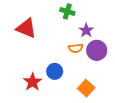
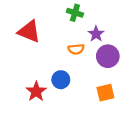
orange semicircle: (76, 48) -> (76, 49), moved
orange square: (86, 88) -> (105, 93), moved, turned 35

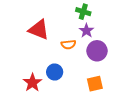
green cross: (75, 13) -> (83, 12), moved
red triangle: (29, 32) -> (39, 30), moved

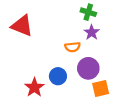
red triangle: (39, 30) -> (22, 26), moved
purple circle: (97, 51) -> (88, 68), moved

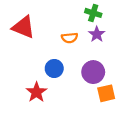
orange semicircle: (73, 47) -> (70, 38), moved
blue circle: (58, 76) -> (54, 68), moved

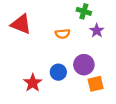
purple star: (97, 34) -> (97, 31), moved
blue circle: (54, 68) -> (58, 72), moved

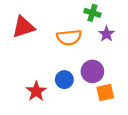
red triangle: (21, 24) -> (23, 27), turned -40
orange semicircle: (63, 34) -> (69, 37), size x1.5

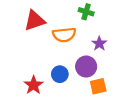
red triangle: (23, 27) -> (35, 21), moved
purple star: (106, 34) -> (99, 44), moved

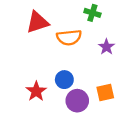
purple circle: (86, 67) -> (77, 101), moved

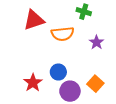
orange square: (105, 92) -> (95, 84), turned -35

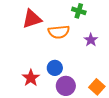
orange square: (95, 84) -> (97, 87), moved

